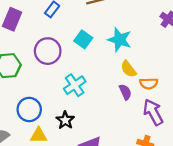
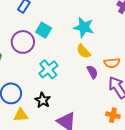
cyan square: (83, 39) -> (44, 30), moved
yellow semicircle: (128, 69) -> (83, 51), moved

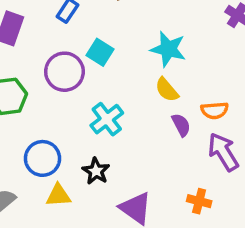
orange cross: (113, 115) -> (199, 201), moved

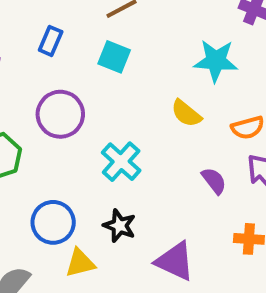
cyan star: (168, 49) -> (216, 61), moved
cyan square: (100, 52) -> (114, 57), moved
purple semicircle: (181, 125) -> (214, 181), moved

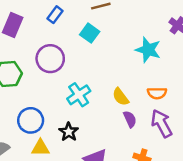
yellow semicircle: (186, 113) -> (121, 97), moved

